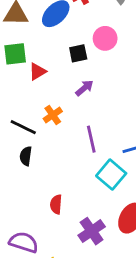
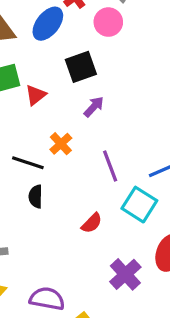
pink circle: (105, 38) -> (108, 22), moved
black square: (78, 53) -> (81, 67), size x1.4
red semicircle: (56, 204) -> (92, 223), moved, turned -132

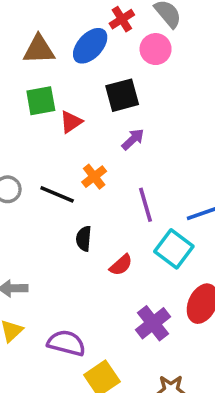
black semicircle: (36, 197) -> (84, 239), moved

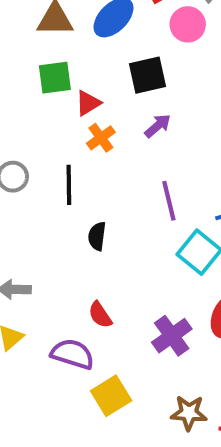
orange cross: (94, 177) -> (101, 138), moved
black line: (57, 194) -> (69, 185), turned 64
red semicircle: (121, 265) -> (100, 315), moved, turned 95

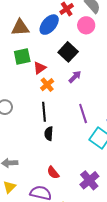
black square: (148, 75) -> (68, 52), turned -30
black line: (69, 185) -> (44, 112), moved

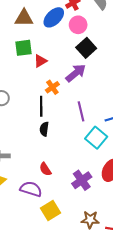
pink circle: (86, 25) -> (78, 25), moved
black square: (68, 52) -> (86, 48), moved
purple arrow: (75, 77) -> (76, 73), size x1.5
orange cross: (47, 85) -> (52, 87), moved

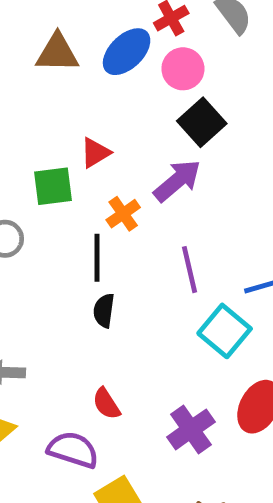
green square: (24, 48) -> (53, 186), moved

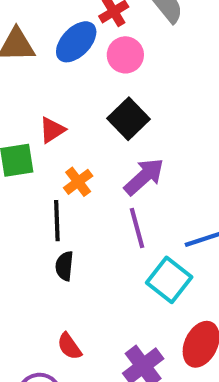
black square: (202, 122) -> (128, 119), moved
purple arrow: (177, 181) -> (144, 177), moved

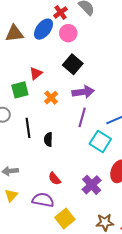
purple arrow: (144, 177) -> (83, 92), turned 40
black line: (57, 221) -> (28, 128), moved
purple line: (137, 228) -> (82, 117), turned 36

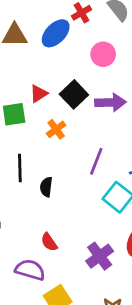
pink circle: (68, 33) -> (103, 54), moved
black square: (73, 64) -> (74, 94), moved
purple arrow: (83, 92) -> (110, 102), moved

